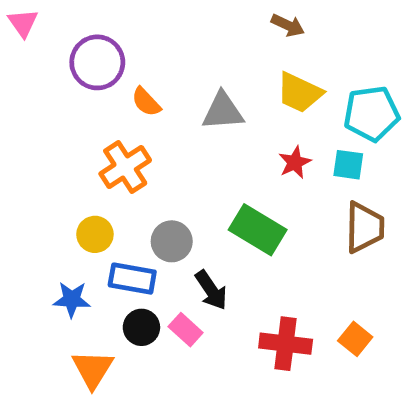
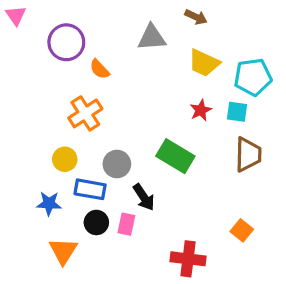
gray triangle: (223, 111) -> (152, 38), moved
pink rectangle: (186, 330) -> (126, 224), turned 60
red cross: (286, 344) -> (188, 259), moved

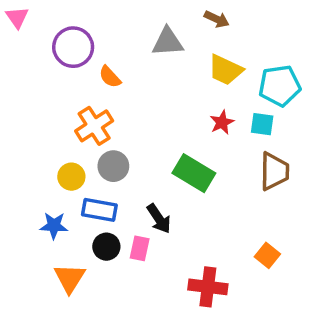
gray circle: (117, 164) -> (113, 166), moved

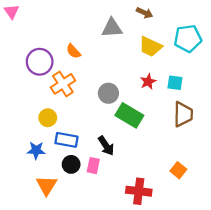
purple circle: (73, 47) -> (40, 62), moved
cyan pentagon: (280, 86) -> (188, 38), moved
gray circle: (113, 166) -> (108, 93), moved

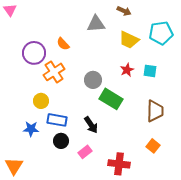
brown trapezoid: (183, 114) -> (155, 111), moved
pink rectangle: (93, 166) -> (85, 152), moved, turned 40
orange triangle: (47, 185) -> (14, 166), moved

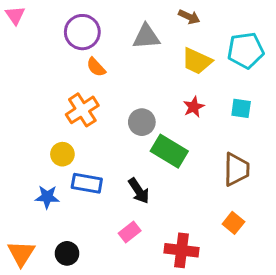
purple circle: (34, 53) -> (82, 32), moved
cyan square: (150, 71) -> (241, 108), moved
black circle: (61, 141) -> (67, 253), moved

